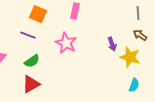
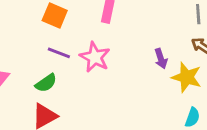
purple line: (28, 35) -> (59, 53), moved

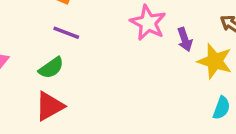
pink star: (95, 57) -> (148, 23), moved

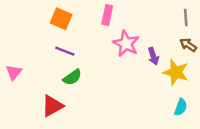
green semicircle: (51, 68) -> (72, 77), moved

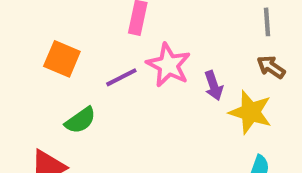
orange square: (61, 19) -> (62, 59), moved
purple line: (65, 51) -> (121, 77), moved, turned -48

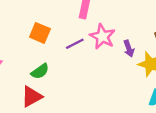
green semicircle: (80, 120) -> (40, 71), moved

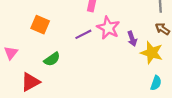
orange square: (40, 33) -> (40, 25), moved
red triangle: (32, 97) -> (30, 82), moved

